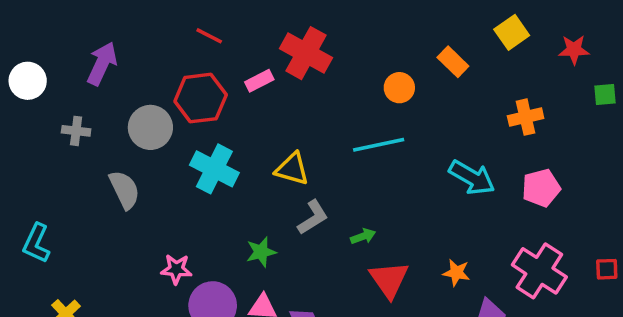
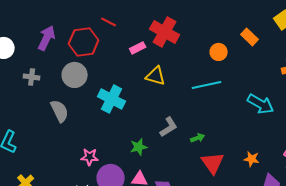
red hexagon: (201, 98) -> (84, 42), moved
yellow triangle: (292, 169) -> (156, 76), moved

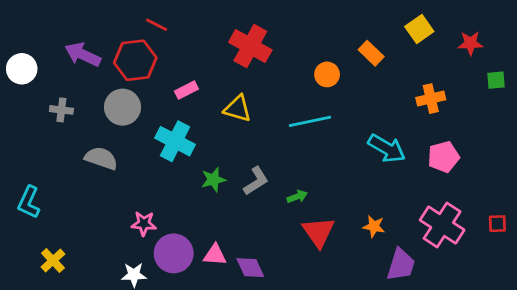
red line: (109, 22) -> (157, 25), moved
purple arrow: (47, 38) -> (83, 55), turned -90
pink rectangle: (138, 48) -> (186, 90), moved
gray semicircle: (60, 111) -> (101, 158), turned -45
green star: (139, 147) -> (213, 180), moved

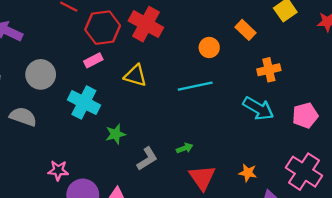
red hexagon: (135, 60) -> (103, 28), moved
orange cross: (431, 99) -> (269, 70), moved
gray L-shape: (256, 181) -> (147, 159), moved

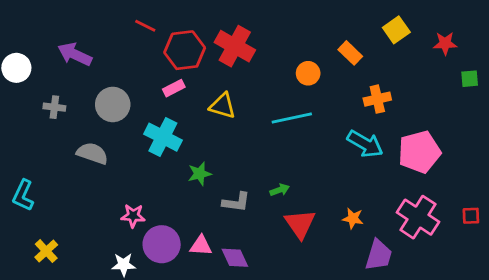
pink pentagon: (305, 115) -> (419, 152), size x1.4
gray L-shape: (147, 159) -> (236, 202), turned 40

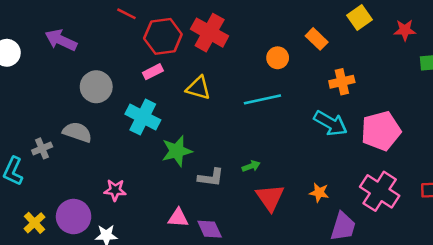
gray cross: (54, 107) -> (42, 148), moved, turned -30
green star: (200, 174) -> (177, 151), size x1.4
purple circle: (162, 244) -> (74, 217), moved

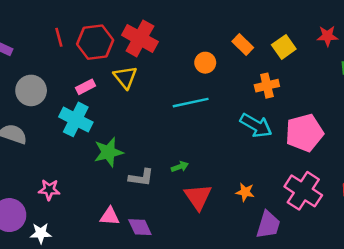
red line: (126, 14) -> (59, 37), moved, turned 48
yellow square: (359, 17) -> (284, 47), moved
pink rectangle: (153, 72) -> (85, 87), moved
yellow triangle: (198, 88) -> (125, 77), moved, turned 35

